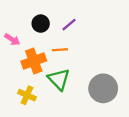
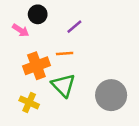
black circle: (41, 24) -> (38, 14), moved
pink arrow: (12, 39) -> (21, 30), moved

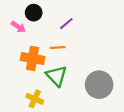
orange cross: (36, 66) -> (33, 58), turned 30
yellow cross: (29, 102) -> (35, 99), moved

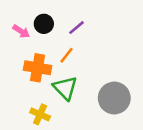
black circle: (34, 13) -> (44, 24), moved
orange line: (58, 48) -> (66, 55), turned -48

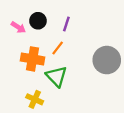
purple line: (77, 28) -> (66, 24), turned -32
gray circle: (114, 98) -> (107, 60), moved

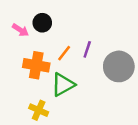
purple line: (66, 24) -> (87, 49), moved
green triangle: (57, 76) -> (63, 85), turned 45

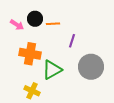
orange line: (64, 53) -> (53, 24), moved, turned 48
gray circle: (119, 66) -> (91, 67), moved

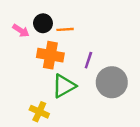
purple line: (72, 41) -> (88, 60), moved
orange cross: (30, 54) -> (50, 55), moved

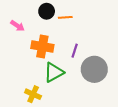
black circle: (43, 23) -> (47, 11), moved
orange line: (65, 29) -> (65, 17), moved

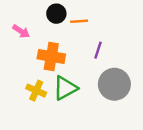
purple line: (75, 51) -> (98, 50), moved
yellow cross: (33, 94) -> (36, 91), moved

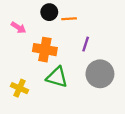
green triangle: (65, 88) -> (57, 77), turned 45
yellow cross: (36, 91) -> (20, 88), moved

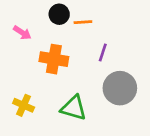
green triangle: (57, 77) -> (74, 108), moved

